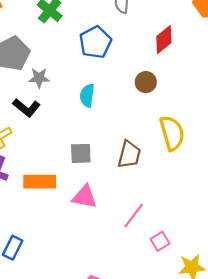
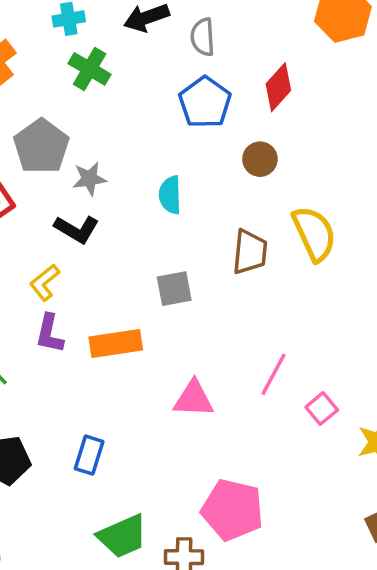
blue pentagon: (95, 42) -> (205, 102), moved
brown trapezoid: (129, 155) -> (250, 252), moved
pink triangle: (85, 197) -> (194, 399), moved

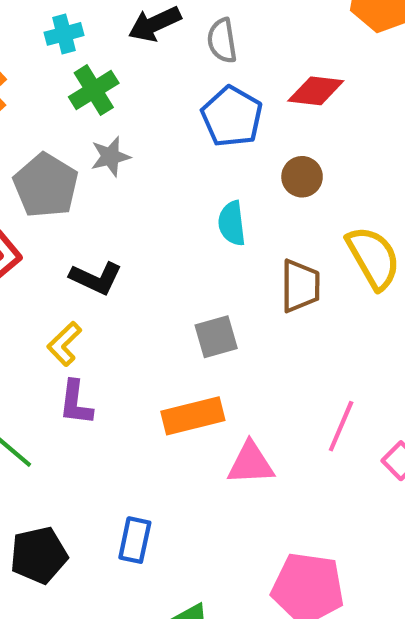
green cross: (90, 69) -> (94, 90), turned 33
red diamond: (278, 87) -> (316, 91), turned 60
gray star: (89, 179) -> (110, 157), moved
cyan semicircle: (170, 195) -> (232, 223), moved
orange rectangle: (116, 344) -> (193, 416), moved

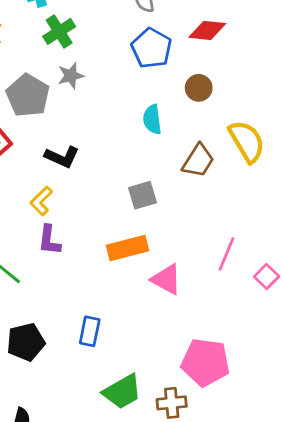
brown trapezoid: (300, 286) -> (198, 161), turned 33
pink triangle: (251, 463) -> (166, 279), turned 32

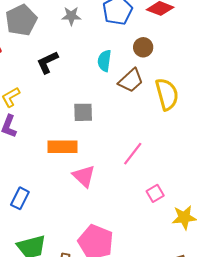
gray star: (71, 76) -> (71, 16), moved
black L-shape: (62, 157) -> (47, 62), moved, turned 115
brown trapezoid: (198, 161) -> (131, 81), moved
pink line: (226, 254) -> (133, 154), moved

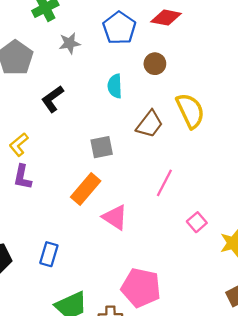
brown trapezoid: (131, 81) -> (150, 124), moved
orange rectangle: (62, 147) -> (86, 189), turned -40

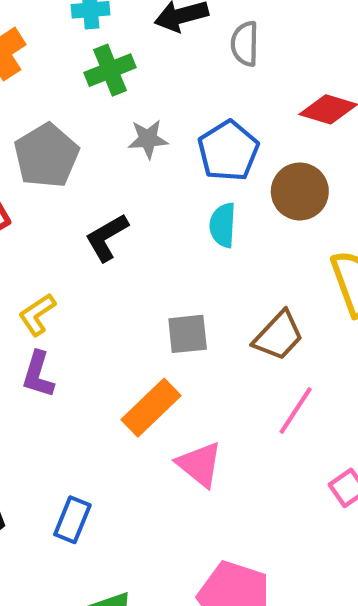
blue pentagon: (119, 28) -> (228, 151), moved
brown circle: (155, 64) -> (300, 191), size x1.4
brown trapezoid: (150, 124) -> (278, 336), moved

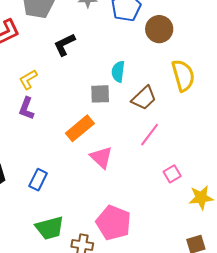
cyan semicircle: (223, 225) -> (118, 72), moved

